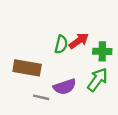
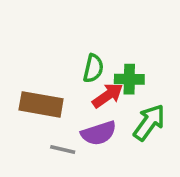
red arrow: (79, 41) -> (108, 95), moved
green cross: (102, 51) -> (129, 79), moved

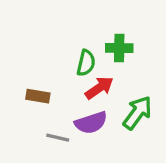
green cross: (129, 79) -> (119, 48), moved
brown rectangle: (41, 104) -> (38, 96), size x0.6

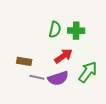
green semicircle: (86, 63) -> (55, 30), moved
gray line: (58, 138) -> (37, 77), moved

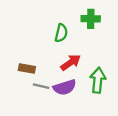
green cross: (76, 31) -> (91, 19), moved
green arrow: (88, 72) -> (98, 80), turned -30

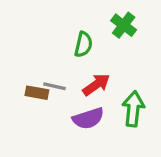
green cross: (91, 19) -> (124, 25), turned 36
gray line: (41, 86) -> (55, 86), moved

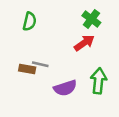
green semicircle: (83, 44) -> (30, 21), moved
red arrow: (96, 85) -> (84, 43), moved

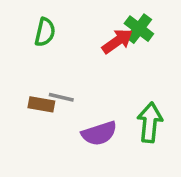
red arrow: (84, 43) -> (117, 41), moved

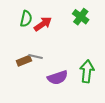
red arrow: (117, 41) -> (43, 24), moved
brown rectangle: (41, 104) -> (24, 61), turned -32

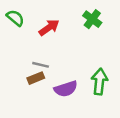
green semicircle: (26, 19) -> (15, 18), moved, turned -63
brown rectangle: (24, 61) -> (36, 78), moved

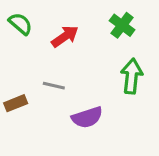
brown rectangle: (36, 78) -> (16, 103), moved
green arrow: (99, 82) -> (132, 76), moved

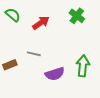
green arrow: (132, 76) -> (83, 66), moved

